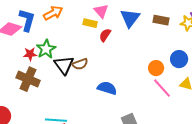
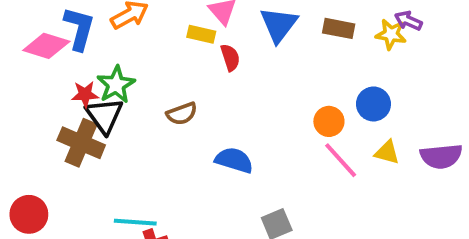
red semicircle: (105, 35) -> (230, 58), turned 128
black triangle: (64, 65) -> (104, 116), moved

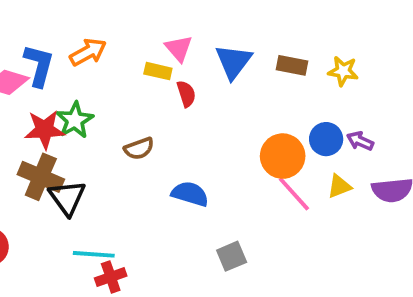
purple arrow: (408, 21) -> (360, 141), moved
red star: (85, 94) -> (45, 130), size x1.5
black triangle: (104, 116) -> (67, 198), moved
orange circle: (329, 121) -> (283, 156), size x1.5
yellow triangle: (387, 152) -> (339, 186), turned -36

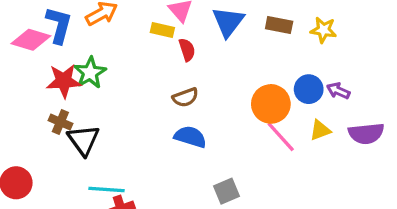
brown semicircle: (139, 149) -> (185, 97), moved
brown cross: (41, 177) -> (60, 122), size x0.6

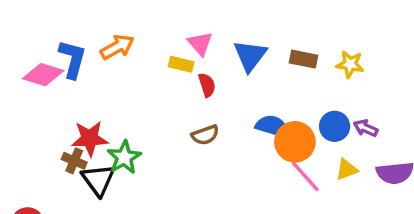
green star: (90, 73) -> (124, 157), moved
red star: (64, 81) -> (90, 138), moved
blue semicircle: (190, 137) -> (272, 126), moved

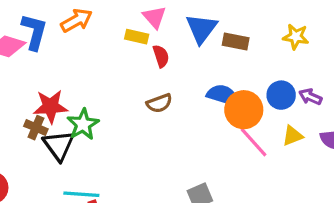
brown rectangle: (304, 59) -> (236, 42), moved

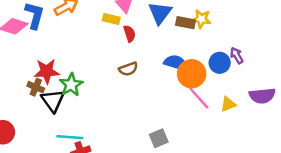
yellow star: (296, 37) -> (201, 19), moved
purple arrow: (310, 97) -> (237, 56), moved, turned 35
yellow triangle: (292, 136) -> (228, 104), moved

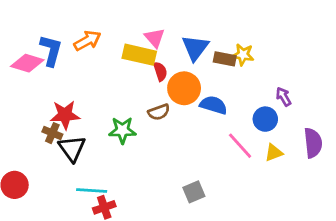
yellow rectangle: (111, 19) -> (139, 55), size x1.6
blue circle: (220, 63) -> (265, 119), moved
orange circle: (192, 74) -> (184, 88), moved
green star: (71, 85) -> (122, 130), moved, turned 30
purple semicircle: (262, 96) -> (313, 143), turned -90

